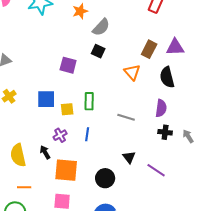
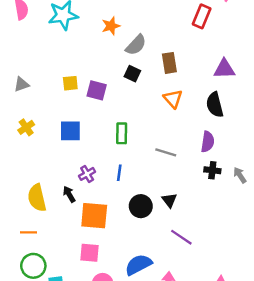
brown rectangle: (149, 49) -> (169, 63), moved, turned -36
yellow square: (67, 109) -> (70, 83), moved
purple line: (156, 170) -> (181, 237), moved
black circle: (105, 178) -> (141, 206), moved
orange line: (24, 187) -> (29, 232), moved

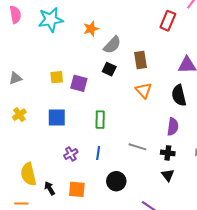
gray line: (166, 152) -> (137, 147), moved
black cross: (212, 170) -> (168, 153), moved
black arrow: (69, 194) -> (50, 188), moved
black triangle: (169, 200) -> (168, 175), moved
orange square: (94, 216) -> (77, 189), size x0.7

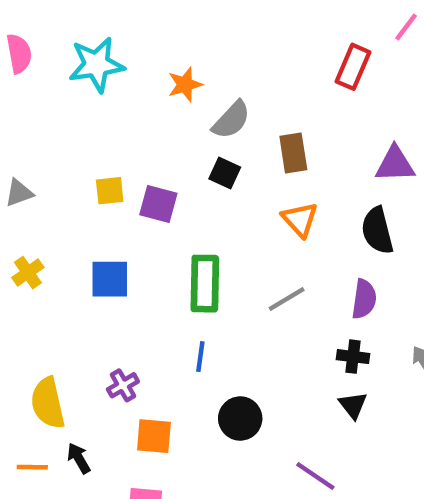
green rectangle: (100, 120) -> (205, 284), size x1.4
gray line: (137, 147) -> (287, 299), moved, turned -48
purple cross: (71, 154) -> (123, 385), moved
black arrow: (50, 188) -> (79, 458), moved

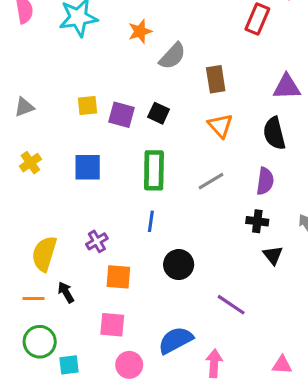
black square: (225, 173) -> (159, 113), moved
yellow semicircle: (48, 403) -> (44, 254), turned 30
black triangle: (353, 405) -> (273, 255), moved

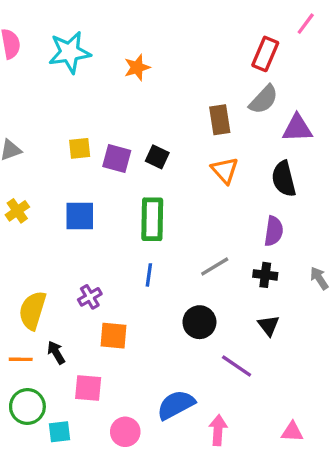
gray semicircle: (172, 56) -> (264, 100), moved
gray line: (211, 181) -> (215, 267), moved
black triangle: (273, 255) -> (269, 326), moved
black circle: (179, 265) -> (199, 322), moved
pink square: (112, 325) -> (88, 388), moved

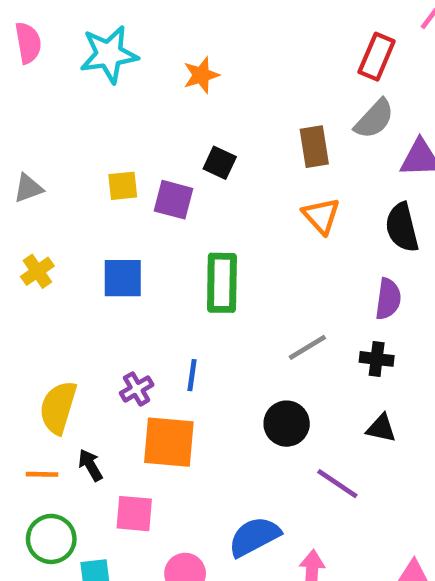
black square: (157, 157) -> (220, 163), moved
blue line: (149, 275) -> (192, 375), moved
black triangle: (269, 326) -> (381, 428), turned -40
orange square: (113, 336) -> (169, 442), size x1.4

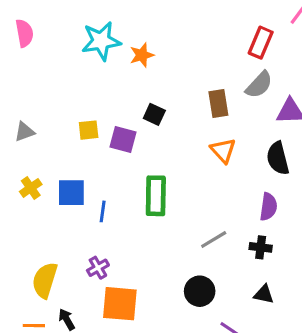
cyan star: (109, 54) -> (101, 41), moved
blue square: (123, 278) -> (71, 193), moved
blue line: (192, 375) -> (103, 211), moved

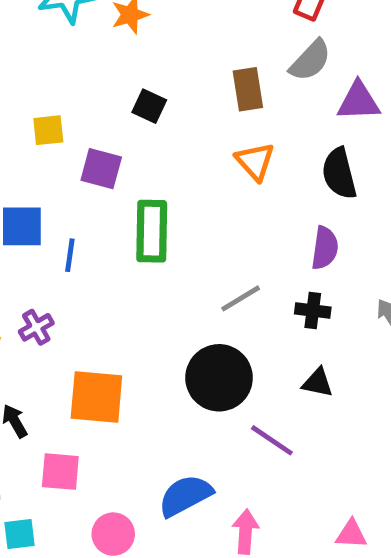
purple square: (123, 139) -> (101, 169), moved
purple cross: (98, 268) -> (36, 327), moved
black circle: (200, 291) -> (219, 378), size x1.4

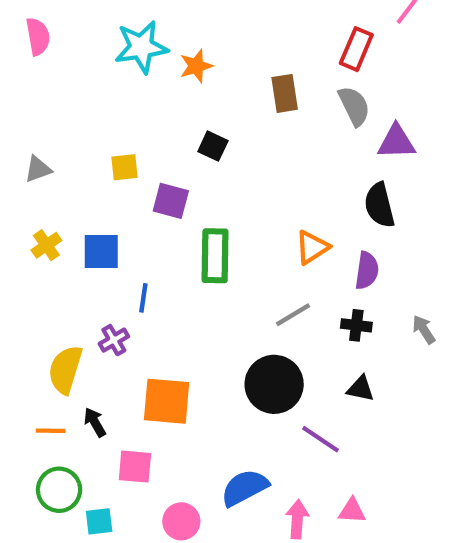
gray semicircle: (310, 60) -> (354, 106), turned -69
brown rectangle: (248, 89) -> (285, 93), moved
orange triangle: (255, 161) -> (312, 247), moved, turned 39
blue line: (70, 255) -> (143, 298), moved
pink triangle: (351, 534) -> (352, 511), moved

